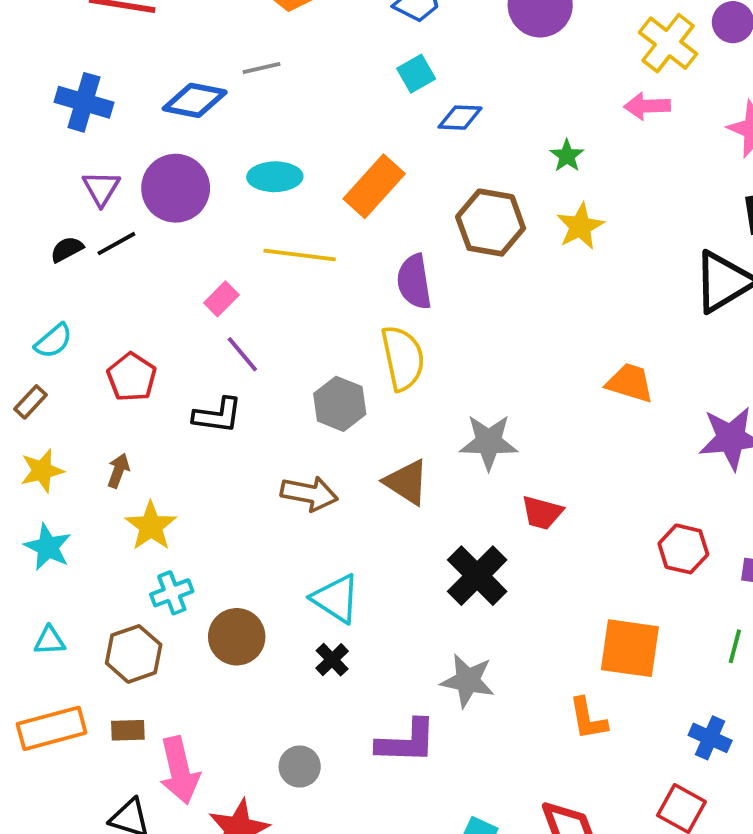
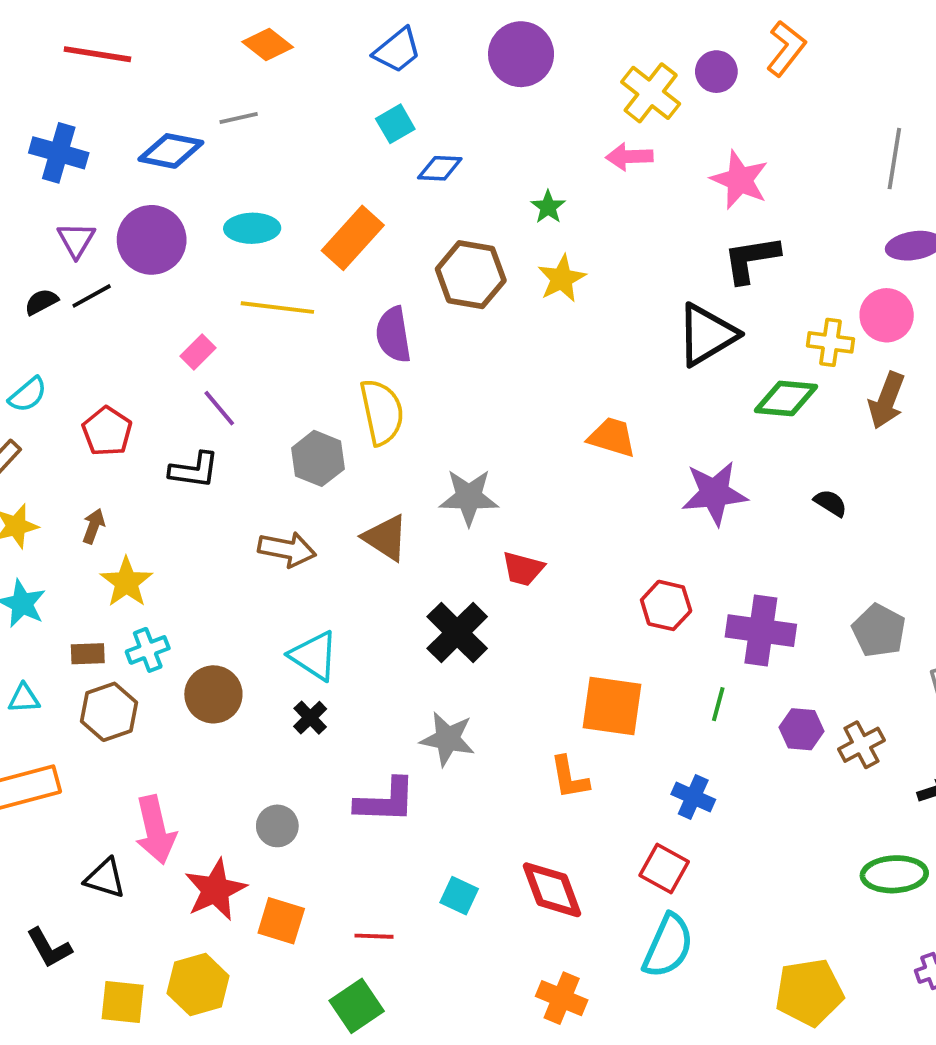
brown rectangle: (128, 730) -> (88, 654), moved

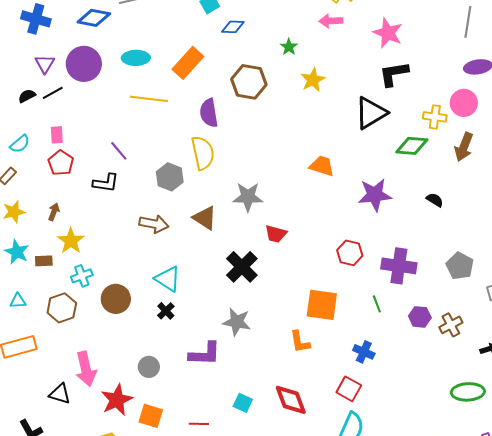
yellow star: (562, 279) -> (313, 80), moved
pink rectangle: (198, 352) -> (57, 135), moved, turned -48
brown rectangle: (88, 654) -> (44, 261), moved
green line: (718, 704) -> (377, 304), turned -36

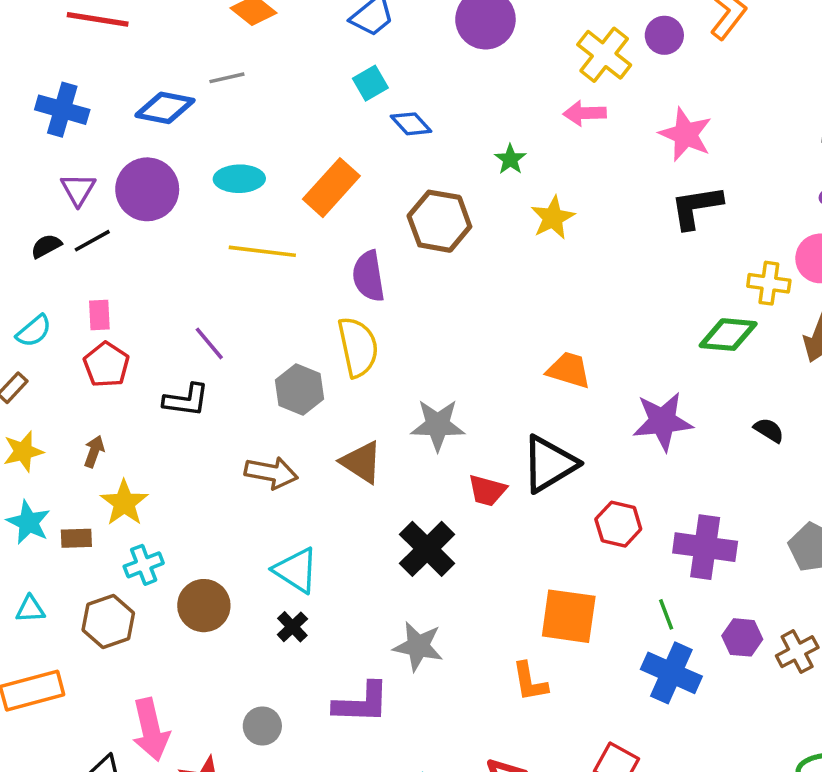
blue diamond: (233, 27) -> (411, 124), turned 45
black triangle: (371, 113) -> (549, 464), moved
blue cross: (364, 352) -> (671, 673), moved, size x1.5

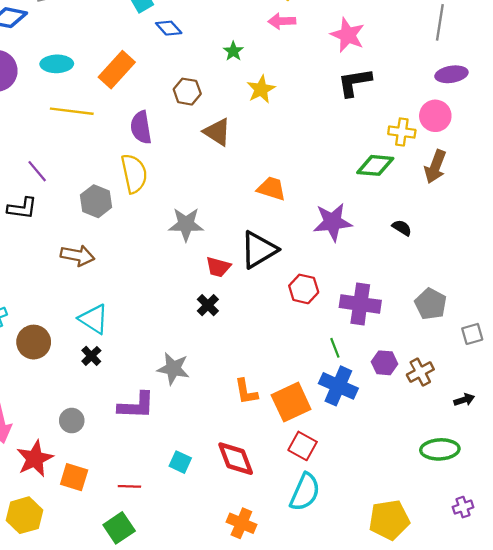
brown hexagon: (439, 221) -> (187, 92), size x0.7
brown triangle: (361, 462) -> (217, 132), moved
black cross: (427, 549) -> (208, 305), moved, size x0.6
orange square: (569, 616) -> (291, 402), moved, turned -33

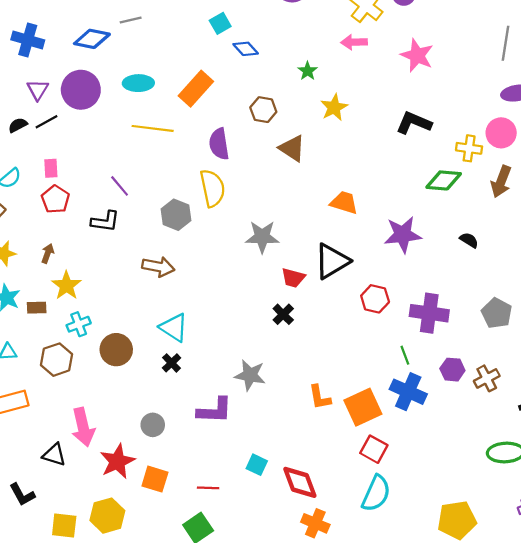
black L-shape: (355, 82) -> (414, 123), moved, turned 32
red diamond: (236, 459) -> (300, 482), moved

